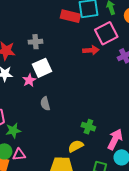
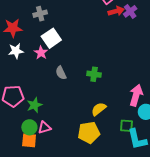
red arrow: (91, 50) -> (116, 11), moved
green cross: (88, 127) -> (94, 74), moved

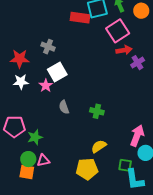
purple cross: (130, 11) -> (138, 63), moved
gray cross: (40, 14) -> (48, 47), turned 32

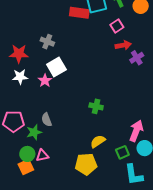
pink square: (118, 31) -> (117, 26), size x0.6
gray semicircle: (64, 107) -> (47, 120), moved
green square: (125, 165) -> (122, 152), moved, turned -32
orange square: (27, 172) -> (26, 167), turned -35

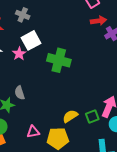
green cross: (96, 106) -> (59, 60), moved, size x1.6
green square: (122, 152) -> (92, 117), moved
pink triangle: (42, 156) -> (33, 132), moved

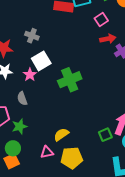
green cross: (59, 60) -> (70, 80), turned -35
gray semicircle: (20, 93) -> (22, 98), moved
yellow semicircle: (70, 116) -> (61, 135), moved

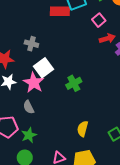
pink star: (30, 75) -> (34, 83), size x1.5
green cross: (70, 80) -> (74, 83), size x0.7
yellow semicircle: (61, 135) -> (83, 129), moved, turned -35

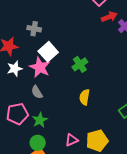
yellow semicircle: (83, 129) -> (84, 97), moved

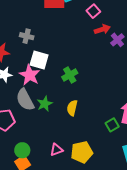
white square: (48, 52) -> (39, 60), turned -36
gray semicircle: (37, 92) -> (25, 100), size x1.6
green star: (40, 120) -> (45, 104), moved

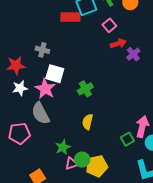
green star: (45, 104) -> (63, 147), moved
green circle: (22, 150) -> (82, 160), moved

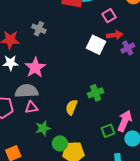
white square: (55, 74) -> (96, 45), moved
green cross: (85, 89) -> (96, 93), moved
gray semicircle: (41, 113) -> (27, 91), turned 105
pink triangle: (71, 164) -> (31, 107), moved

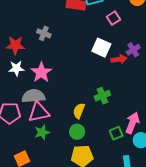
red arrow: (115, 35) -> (119, 59), moved
pink triangle: (31, 107) -> (39, 112), size x1.6
green star: (43, 128) -> (42, 132), moved
green circle: (60, 143) -> (77, 132), moved

